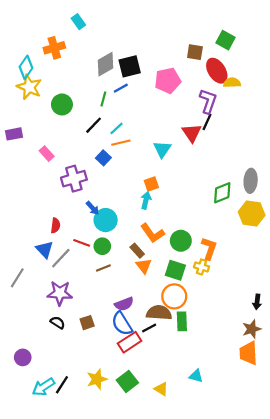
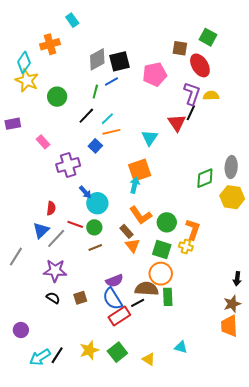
yellow semicircle: (232, 83) -> (211, 96), moved
orange square: (151, 184) -> (140, 170), size x1.6
blue triangle: (45, 249) -> (41, 230), turned 30

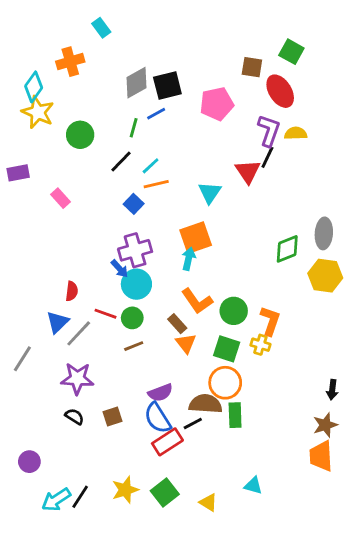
purple cross: (68, 165) -> (135, 250), moved

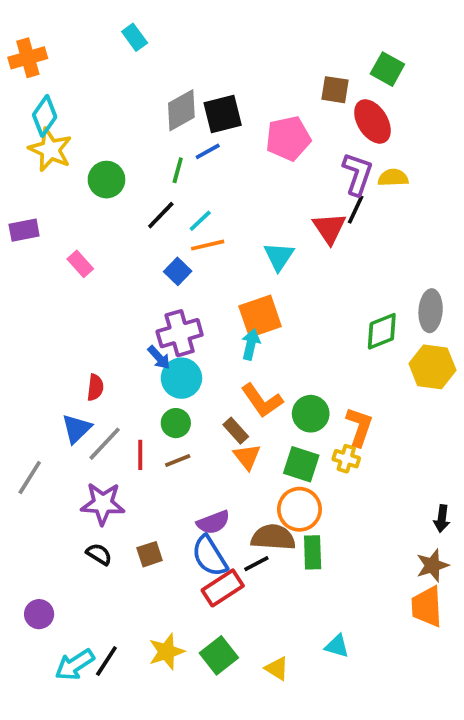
orange cross: (70, 62) -> (28, 58), moved
red line: (105, 314) -> (140, 455), moved, turned 70

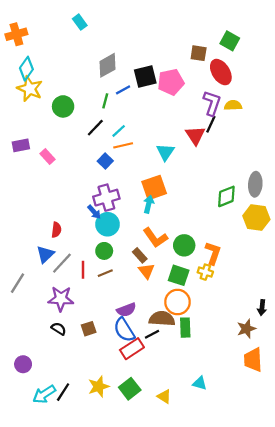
black square: (223, 114) -> (145, 76), moved
purple rectangle: (24, 230) -> (21, 145), moved
brown star: (432, 565) -> (246, 329), moved

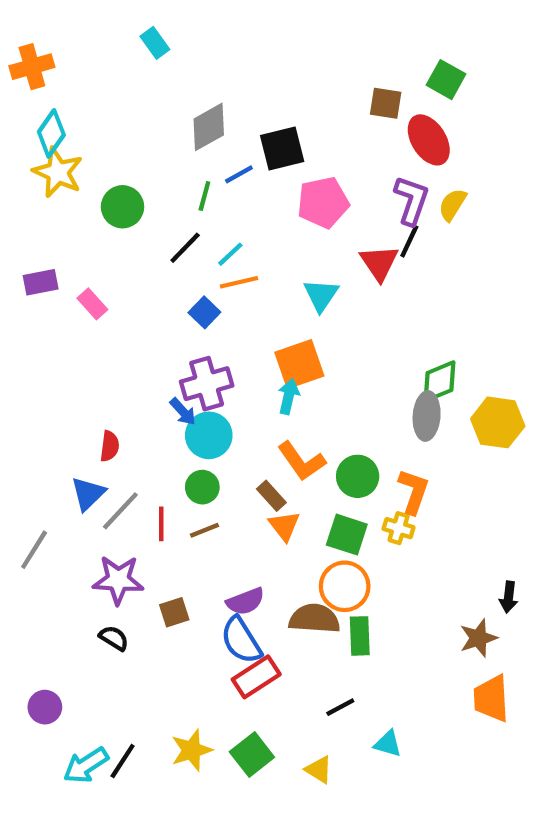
pink pentagon: (171, 82) -> (323, 202), moved
yellow semicircle: (233, 105) -> (452, 205), turned -56
gray ellipse: (255, 184) -> (427, 416), moved
brown square: (89, 329) -> (174, 612), moved
black line: (152, 334) -> (340, 707), moved

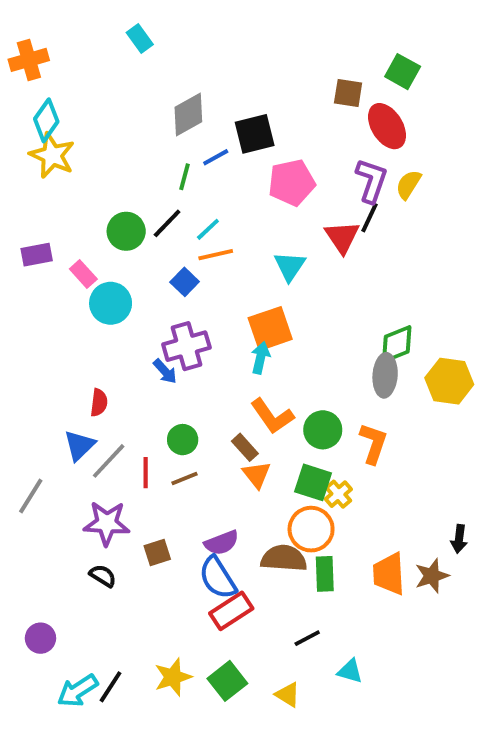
green circle: (123, 207) -> (126, 231), moved
cyan circle: (209, 435) -> (111, 303), moved
yellow cross: (399, 528) -> (338, 494), moved, turned 32
orange trapezoid: (491, 698) -> (389, 574), moved

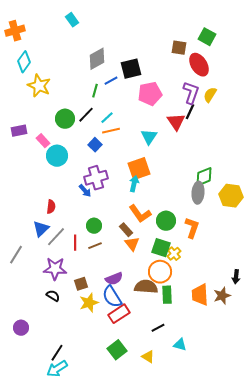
yellow star: (52, 155) -> (39, 86), moved
yellow star: (173, 677) -> (89, 303), moved
cyan arrow: (77, 691) -> (57, 369), moved

